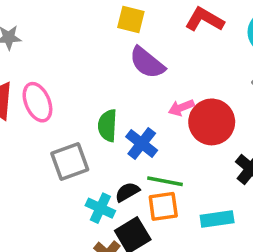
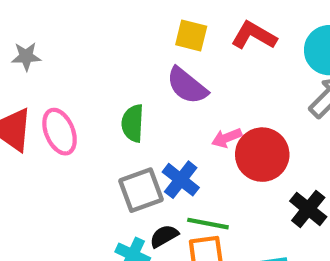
yellow square: (131, 20) -> (191, 35), moved
green semicircle: (108, 126) -> (133, 123), moved
gray square: (70, 161) -> (141, 190), moved

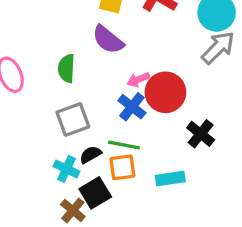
blue cross: (181, 180) -> (132, 107), moved

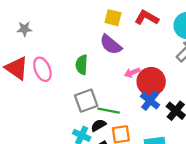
blue cross: (132, 107) -> (150, 101), moved
green line: (124, 145) -> (109, 111), moved

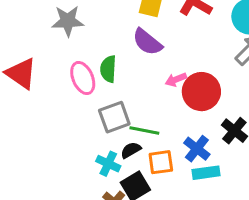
gray star: (24, 29) -> (68, 21), moved, size x1.5
pink ellipse: (42, 69) -> (83, 78), moved
blue cross: (150, 101) -> (197, 149), moved

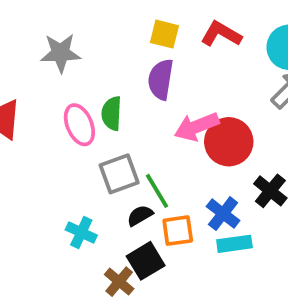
purple semicircle: (147, 42) -> (161, 79), turned 60
pink arrow: (176, 80) -> (197, 127), size x1.6
green line: (144, 131) -> (157, 191), turned 48
cyan cross: (108, 164) -> (81, 232), moved

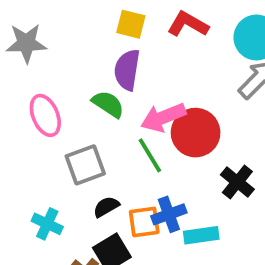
green semicircle: (112, 113) -> (108, 104), moved, turned 120
green line: (157, 191) -> (150, 155), moved
blue cross: (223, 214) -> (169, 214), moved, turned 32

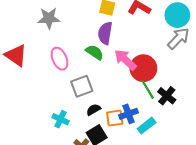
pink arrow: (163, 117) -> (125, 60), turned 65
green line: (150, 155) -> (148, 89), moved
cyan rectangle: (201, 235) -> (147, 126), turned -30

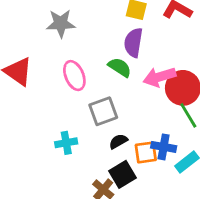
pink arrow: (125, 60) -> (160, 77), turned -60
blue cross: (129, 114) -> (164, 147), turned 30
cyan cross: (61, 119) -> (66, 143), moved, turned -35

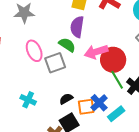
gray square: (103, 111) -> (55, 63), moved
cyan cross: (66, 143) -> (28, 100), turned 35
blue cross: (164, 147) -> (99, 103), turned 36

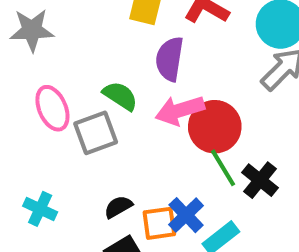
purple semicircle: (77, 27) -> (170, 59), moved

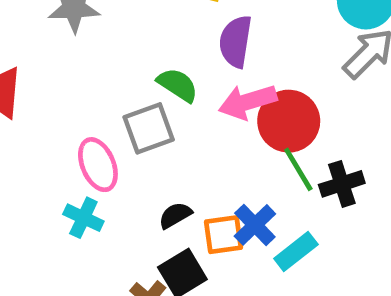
pink ellipse: (52, 108) -> (98, 165), moved
black cross: (260, 180) -> (342, 184), turned 33

